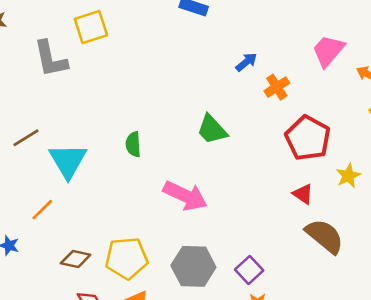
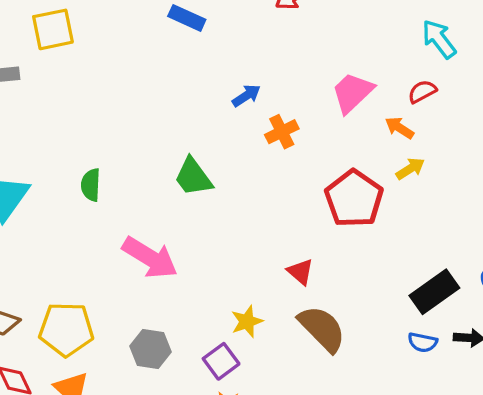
red pentagon: (308, 138) -> (354, 199), moved
yellow star: (348, 176) -> (247, 322), moved
gray hexagon: (193, 266) -> (151, 349), size x0.7

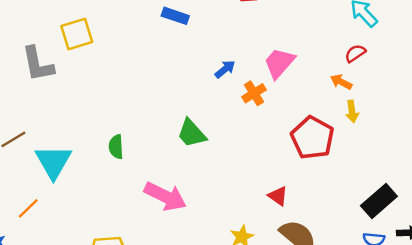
pink trapezoid: (352, 92) -> (279, 63), moved
yellow arrow: (410, 169) -> (352, 111), turned 120

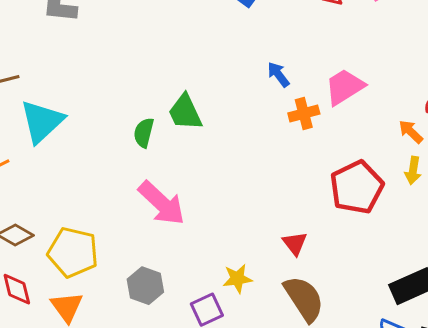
blue arrow: (225, 69) -> (278, 74), turned -105
green trapezoid: (192, 133) -> (185, 112), moved
green semicircle: (116, 147) -> (144, 133), moved

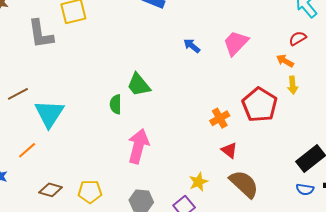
orange cross: (304, 114) -> (220, 118), moved
pink arrow: (162, 203) -> (138, 146), turned -104
yellow pentagon: (73, 252) -> (90, 192), size x0.7

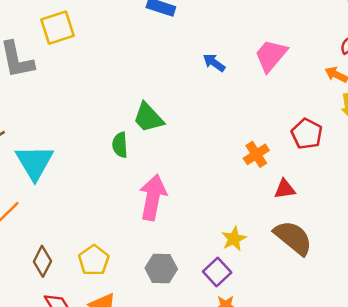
red pentagon: (260, 105) -> (307, 134), size x0.7
red triangle: (229, 150) -> (285, 189), moved, turned -42
brown diamond: (51, 190) -> (42, 261), turned -75
yellow pentagon: (90, 192) -> (94, 260), turned -30

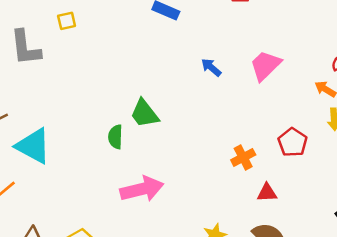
yellow square: (58, 28) -> (67, 21), size x0.6
cyan triangle: (35, 162) -> (33, 146), turned -36
pink arrow: (153, 197) -> (142, 189), turned 60

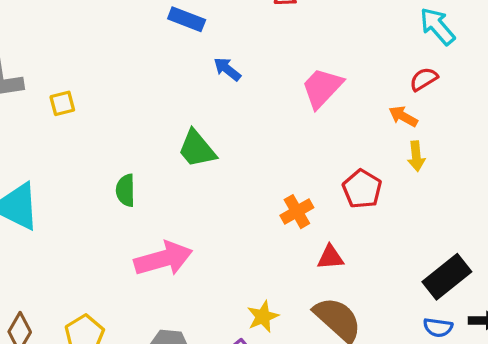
yellow square: (67, 21) -> (62, 103), moved
blue arrow: (211, 67) -> (227, 69), moved
green trapezoid: (144, 114) -> (197, 149), moved

